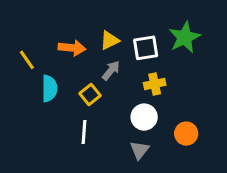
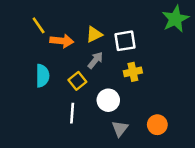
green star: (185, 37) -> (175, 19), moved
yellow line: (27, 60) -> (39, 25), moved
white circle: (144, 117) -> (108, 100), moved
orange circle: (186, 134) -> (157, 125), moved

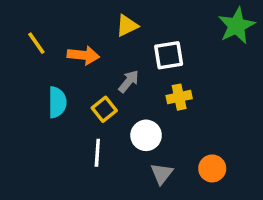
yellow line: (39, 25) -> (36, 43), moved
yellow triangle: (94, 34) -> (127, 26), moved

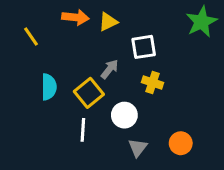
orange arrow: (83, 55) -> (75, 17), moved
yellow cross: (179, 97) -> (153, 82), turned 30
yellow square: (104, 109) -> (89, 93), size x1.4

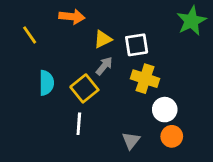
yellow triangle: (108, 22) -> (103, 39), moved
yellow cross: (153, 82) -> (145, 79), size x1.4
white circle: (124, 115) -> (165, 110), moved

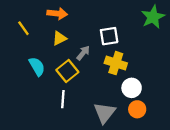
yellow triangle: (103, 39) -> (59, 38), moved
cyan semicircle: (46, 83) -> (37, 66), turned -30
gray triangle: (131, 141) -> (105, 113), size x1.5

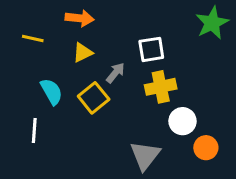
yellow line: (23, 28) -> (33, 38), turned -42
yellow cross: (116, 63) -> (161, 87), turned -30
white line: (63, 99) -> (34, 131), moved
orange circle: (137, 109) -> (206, 148), moved

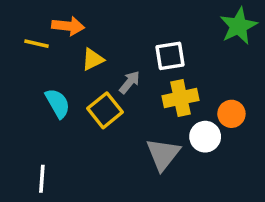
orange arrow: (80, 18) -> (68, 26), moved
white line: (34, 131) -> (42, 179), moved
orange circle: (206, 148) -> (231, 114), moved
gray triangle: (145, 155) -> (163, 154), moved

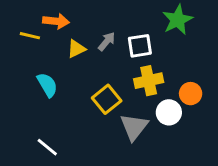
green star: (238, 26) -> (178, 20), moved
gray arrow: (130, 82) -> (107, 41), moved
yellow square: (105, 110) -> (107, 99), moved
white line: (42, 179) -> (47, 147), moved, turned -55

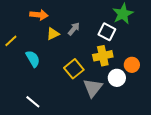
yellow line: (30, 36) -> (11, 41), moved, turned -56
white square: (140, 46) -> (107, 32), moved, turned 36

